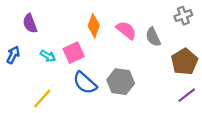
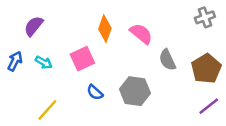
purple semicircle: (30, 23) -> (34, 26), turned 60
gray semicircle: (153, 37) -> (167, 60), moved
cyan arrow: (48, 56) -> (44, 62), moved
blue semicircle: (85, 83) -> (95, 92), size x0.6

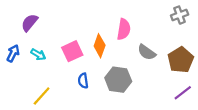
orange diamond: (105, 29) -> (100, 46), moved
pink semicircle: (141, 34) -> (124, 29), turned 60
gray semicircle: (167, 60) -> (147, 52), turned -30
blue semicircle: (95, 92) -> (83, 81), turned 40

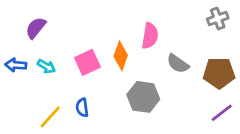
blue arrow: (13, 53) -> (16, 65), turned -112
brown pentagon: (181, 60) -> (219, 73), turned 30
blue semicircle: (83, 81) -> (82, 108), moved

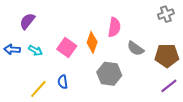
pink square: (87, 62) -> (67, 47), turned -30

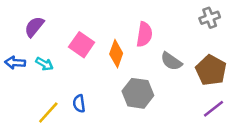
pink square: (67, 47) -> (82, 45), moved
brown pentagon: (167, 56) -> (211, 70), turned 30

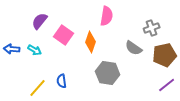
gray cross: (210, 18) -> (152, 28), moved
purple semicircle: (34, 27) -> (40, 21), moved
pink semicircle: (144, 34) -> (107, 16), moved
brown pentagon: (211, 70) -> (165, 55), turned 30

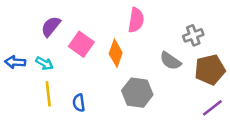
yellow line: (38, 88) -> (48, 94), moved, turned -48

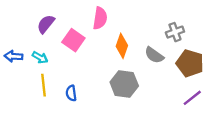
pink semicircle: (136, 20) -> (100, 18), moved
orange diamond: (116, 53) -> (122, 46), moved
brown pentagon: (210, 70) -> (190, 63), turned 30

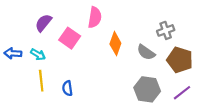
gray hexagon: (124, 84) -> (147, 89), moved

